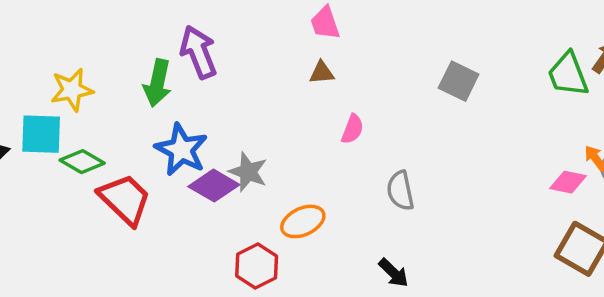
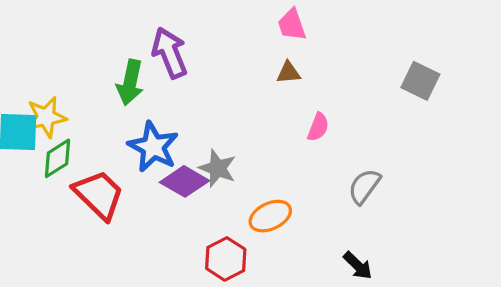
yellow star: (72, 90) -> (46, 117), moved
green diamond: (82, 162) -> (58, 158), turned -63
gray semicircle: (400, 191) -> (364, 186), turned 48

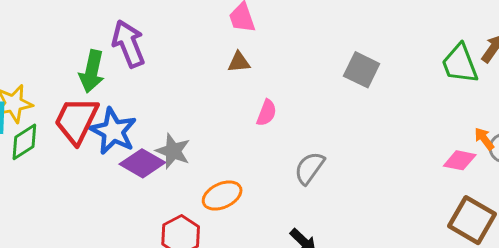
red trapezoid: (99, 195) -> (76, 120), moved, turned -108

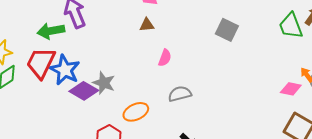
green arrow: (92, 71) -> (51, 31), turned 68
gray semicircle: (309, 168) -> (180, 94), moved, turned 40

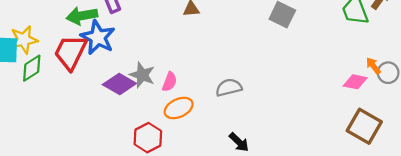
pink semicircle: (165, 58) -> (170, 82), moved
blue star: (65, 70) -> (98, 37), moved

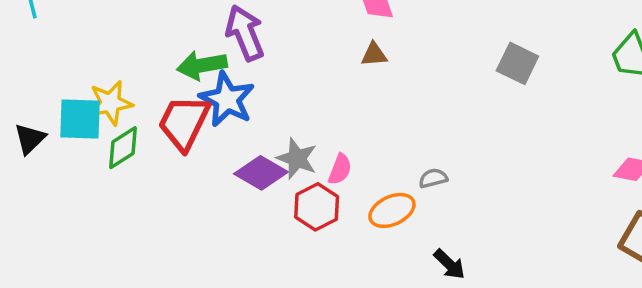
gray semicircle: (229, 87) -> (433, 178), size x0.7
orange ellipse: (179, 108) -> (392, 210), moved
red hexagon: (148, 138) -> (317, 207), moved

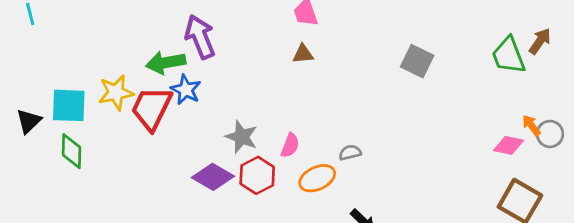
blue star: (227, 99) -> (186, 90), size x0.7
yellow star: (110, 103) -> (116, 93), moved
green diamond: (123, 148) -> (72, 151), moved, turned -56
pink semicircle: (340, 169) -> (290, 145), moved
purple diamond: (261, 173) -> (213, 177), moved

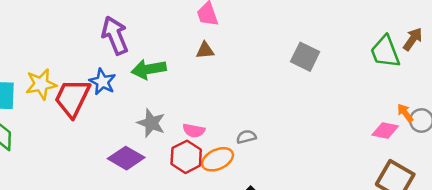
green arrow: (166, 63) -> (149, 69), moved
pink semicircle: (290, 145) -> (194, 131), turned 80
red hexagon: (257, 175) -> (186, 157), moved

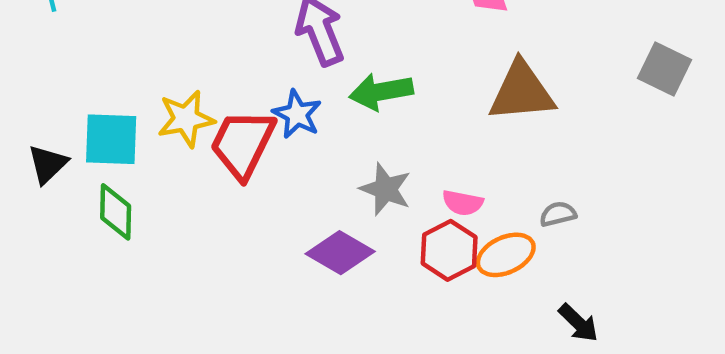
brown triangle: (205, 50) -> (522, 92), moved, size x2.0

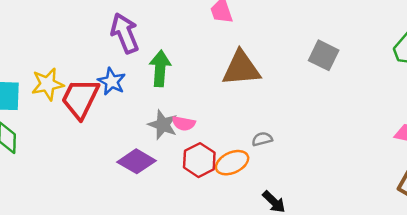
green arrow: (381, 92) -> (160, 68), turned 104
pink semicircle: (463, 203) -> (184, 123), moved

